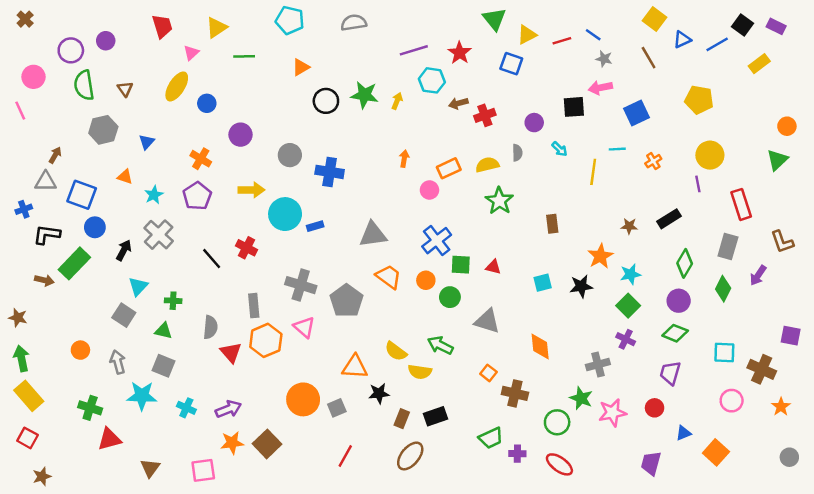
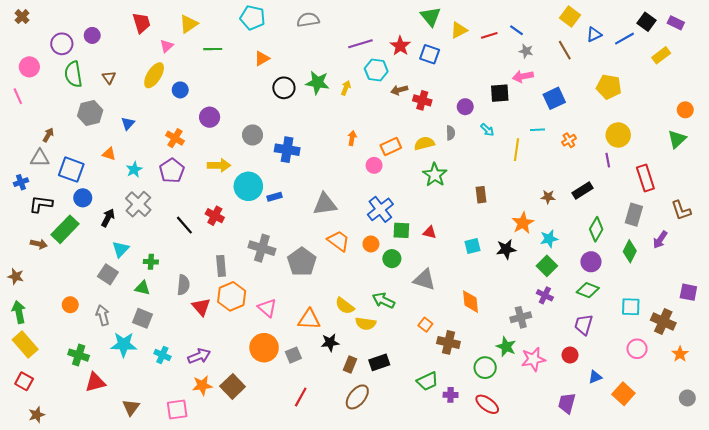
blue square: (511, 64) -> (430, 54), moved
red cross: (485, 115) -> (422, 100), turned 36
pink triangle: (304, 327) -> (267, 308), moved

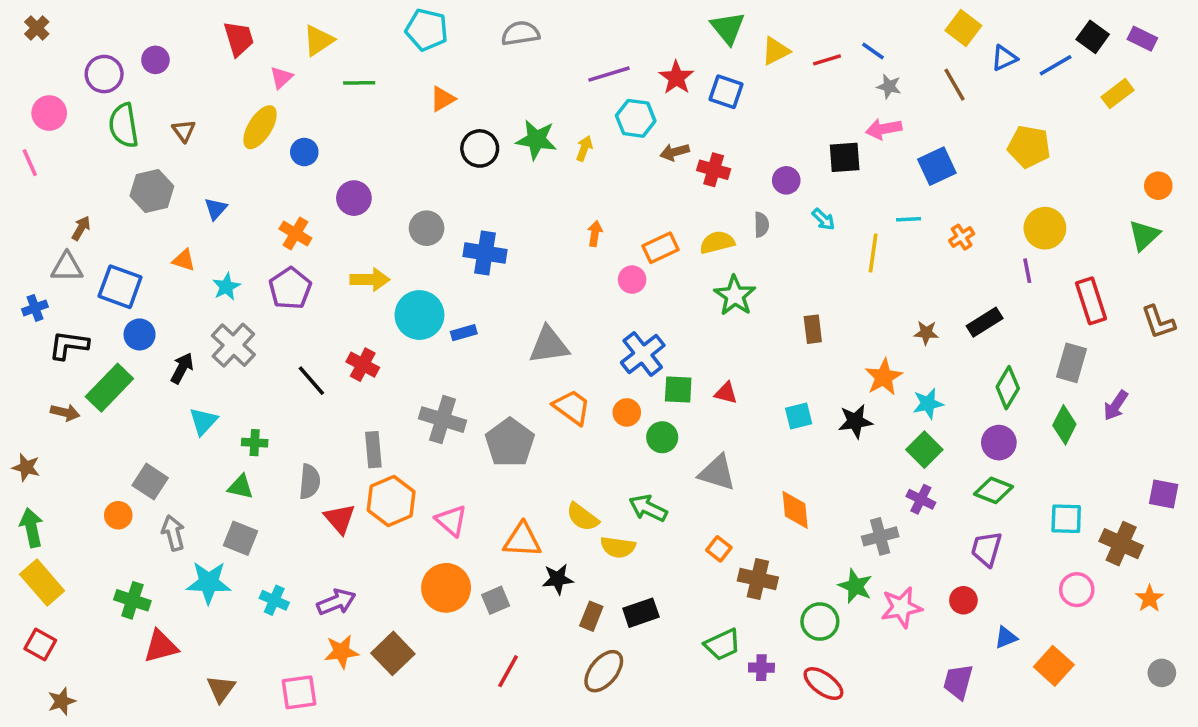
brown L-shape: (681, 210) -> (1158, 322), moved
gray square: (108, 274) -> (150, 482), moved

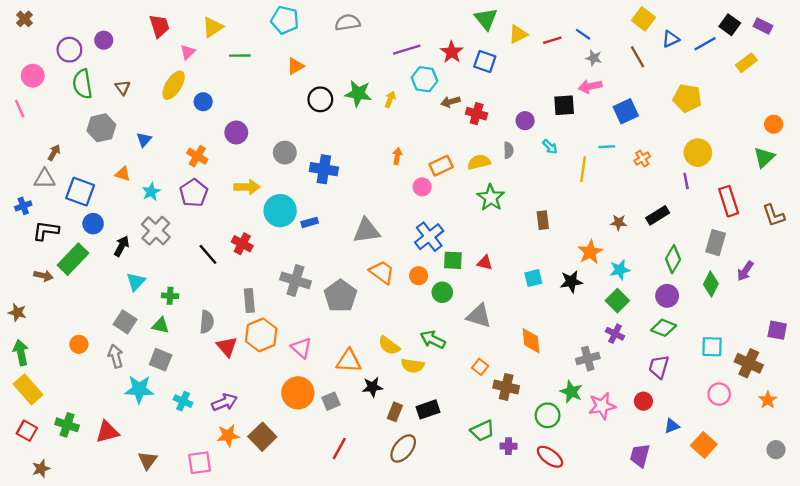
gray square: (150, 482) -> (125, 322), moved
green cross: (132, 600) -> (67, 425), moved

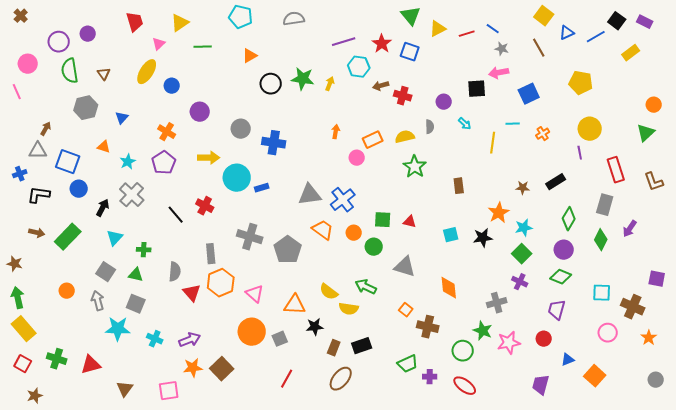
blue cross: (429, 237) -> (343, 200), moved
green rectangle: (73, 259) -> (68, 237), moved

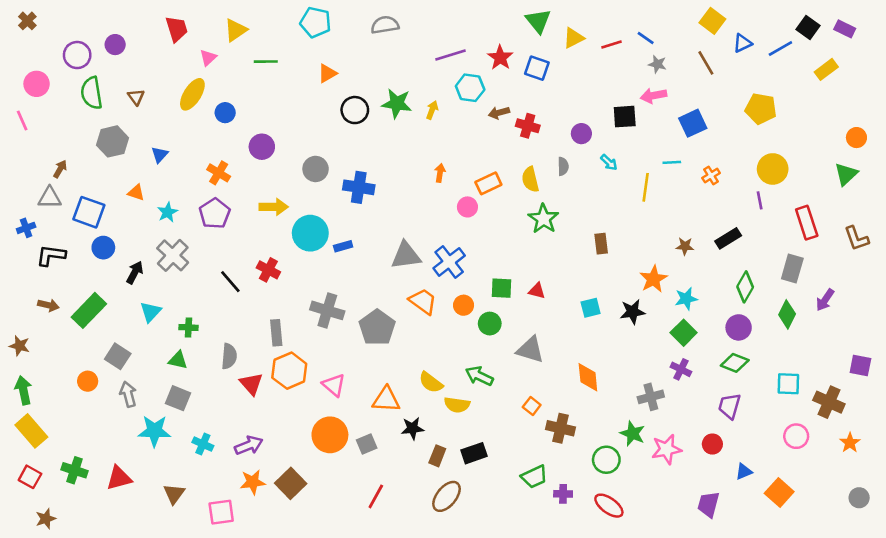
yellow semicircle: (405, 137) -> (530, 179), turned -90
gray square: (106, 272) -> (118, 356), moved
brown triangle: (125, 389) -> (174, 494), moved

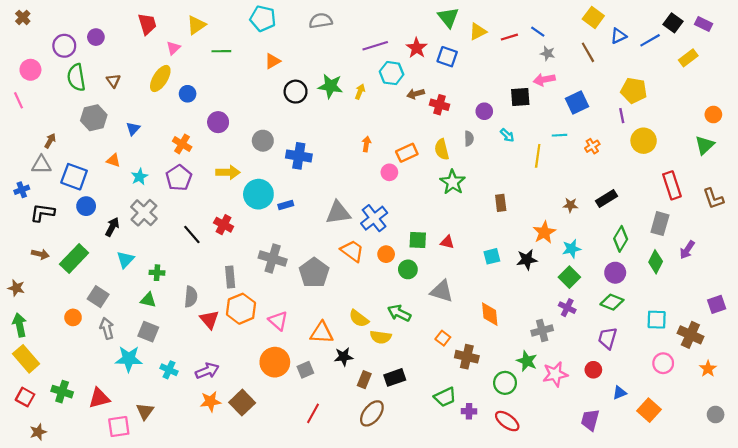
purple line: (760, 200) -> (622, 116), moved
purple square: (860, 365) -> (717, 304), turned -30
pink square: (221, 512) -> (119, 427), moved

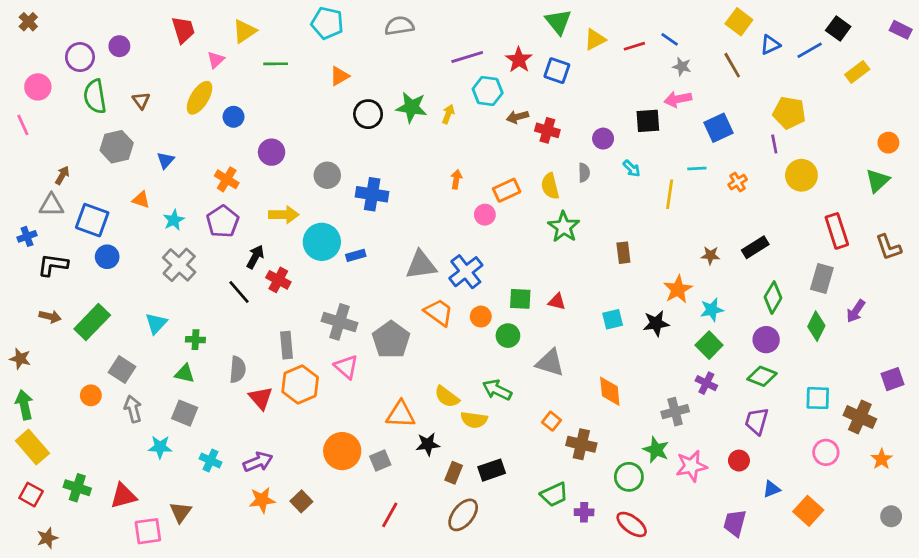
purple rectangle: (704, 24) -> (901, 30), moved
black arrow: (112, 227) -> (255, 257), moved
pink triangle: (278, 321) -> (346, 367), moved
cyan star: (129, 359) -> (160, 447), size x0.7
brown square: (242, 403) -> (301, 501), size x0.7

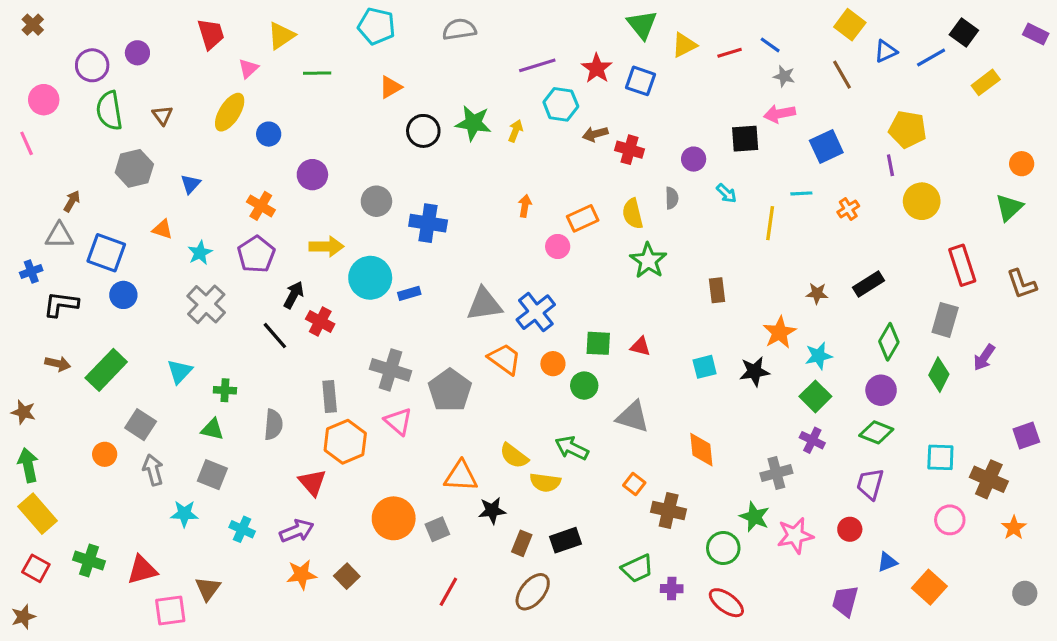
red triangle: (261, 398) -> (312, 482), moved
brown star: (47, 538) -> (23, 617), moved

